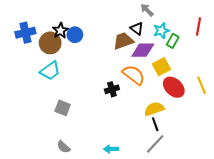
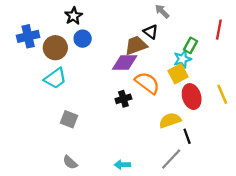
black star: (60, 31) -> (74, 16), moved
cyan star: (161, 31) -> (183, 59), moved
purple diamond: (143, 50) -> (125, 62), moved
red ellipse: (174, 87) -> (192, 97), turned 30
black line: (155, 124) -> (187, 136), moved

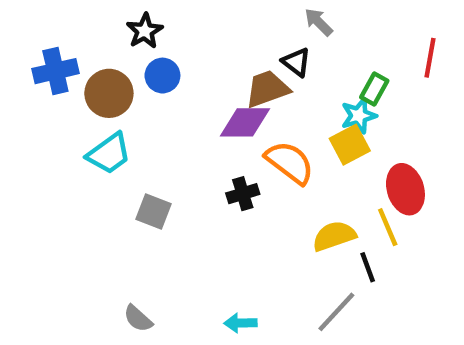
yellow line: (222, 94) -> (388, 227), moved
red ellipse: (192, 97) -> (405, 189), moved
gray square: (69, 119) -> (154, 212), moved

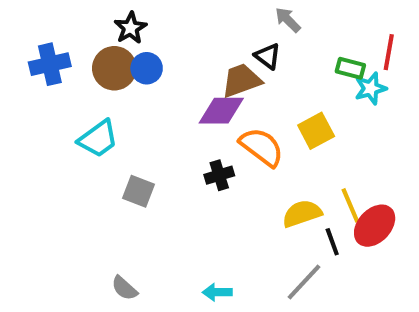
green rectangle: (374, 89) -> (350, 68), moved, turned 76
brown circle: (109, 93) -> (114, 68), moved
cyan star: (359, 116) -> (371, 88), moved
red ellipse: (405, 189) -> (375, 226), moved, turned 60

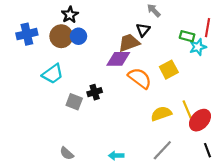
black triangle: (268, 56) -> (143, 30), turned 32
black cross: (219, 175) -> (95, 92), moved
black line: (332, 242) -> (207, 150), moved

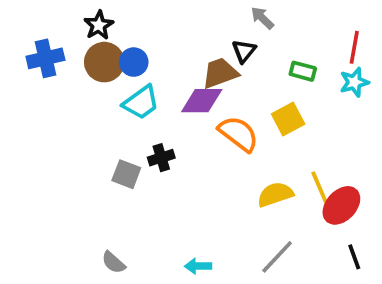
black star: (70, 15) -> (99, 25), moved
green rectangle: (187, 36) -> (303, 71), moved
cyan star: (198, 47) -> (354, 82), moved
cyan trapezoid: (53, 74) -> (141, 102), moved

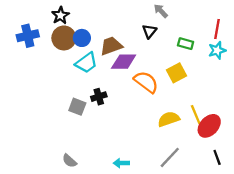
brown trapezoid: (220, 73) -> (111, 46), moved

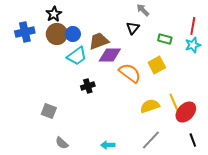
gray square: (77, 107) -> (49, 111), moved

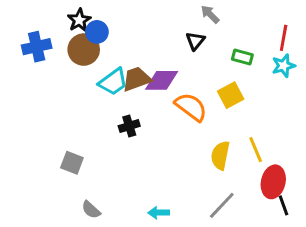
blue circle: (73, 34) -> (97, 32), moved
brown trapezoid: (99, 41) -> (137, 79), moved
yellow semicircle: (150, 106) -> (220, 155), turned -60
red ellipse: (186, 112) -> (273, 182), moved, turned -30

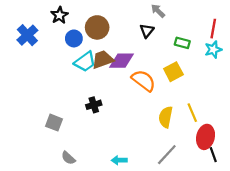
blue circle: (97, 32) -> (74, 38), moved
blue cross: (37, 47) -> (27, 35), turned -30
brown circle: (84, 50) -> (97, 27), moved
black cross: (129, 126) -> (94, 105), moved

